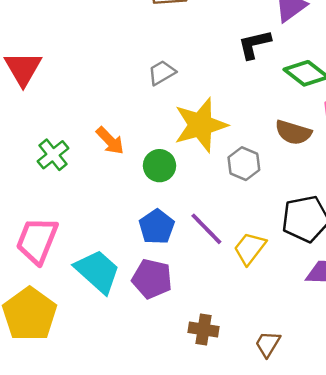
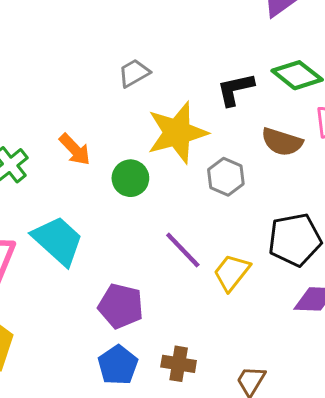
black L-shape: (254, 44) -> (235, 89), moved
blue pentagon: (157, 227) -> (118, 365), moved
cyan trapezoid: (98, 271) -> (58, 241), moved

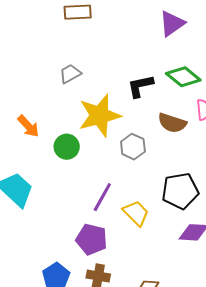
purple line: (183, 250) -> (102, 197), turned 72
yellow trapezoid: (232, 272) -> (136, 213), turned 96
purple pentagon: (121, 306) -> (92, 239), moved

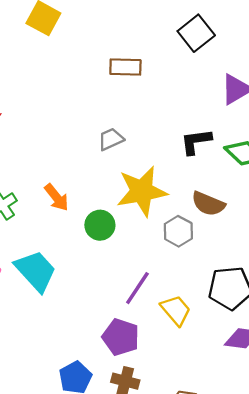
black L-shape: (140, 86) -> (196, 141), moved
brown semicircle: (172, 123) -> (208, 204), moved

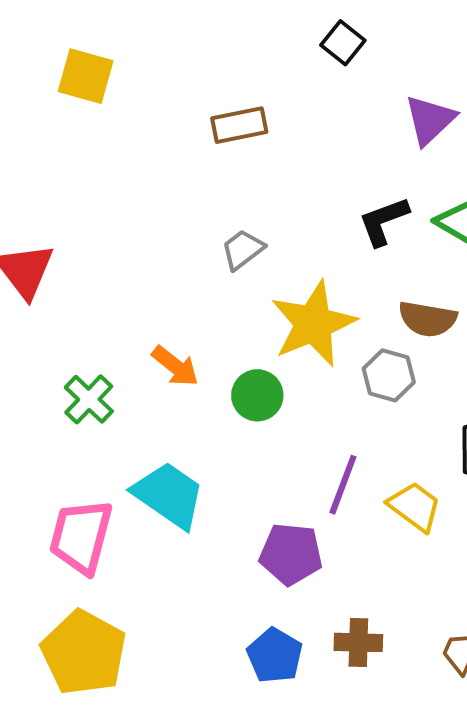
black square: (196, 33) -> (343, 43), size x0.7
purple pentagon: (121, 337) -> (291, 554), moved

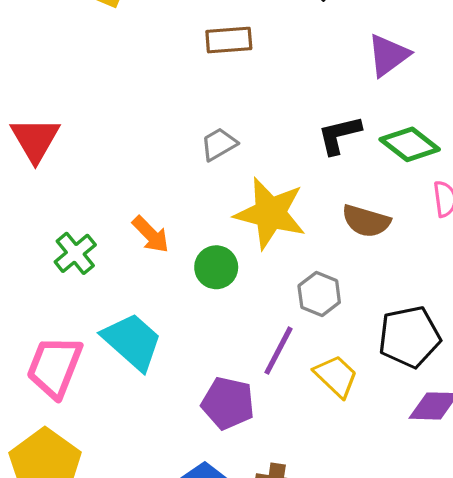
yellow star: (313, 324) -> (270, 213), turned 30
gray hexagon: (389, 375) -> (319, 294), moved

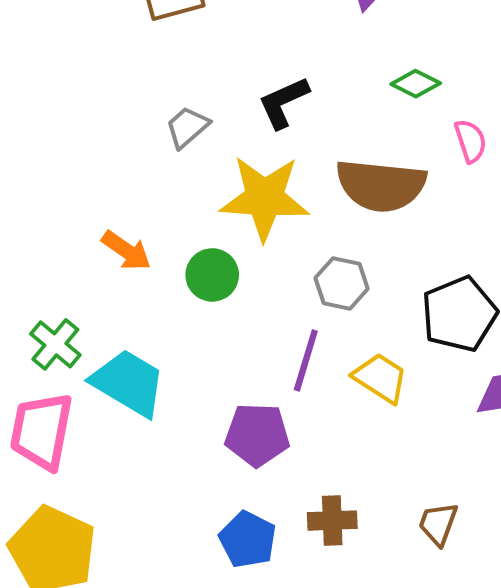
black L-shape: (339, 135) -> (284, 102), moved
green diamond: (410, 144) -> (416, 84), size x0.7
brown semicircle: (366, 221) -> (381, 185), size x1.5
green cross: (75, 253) -> (55, 344), moved

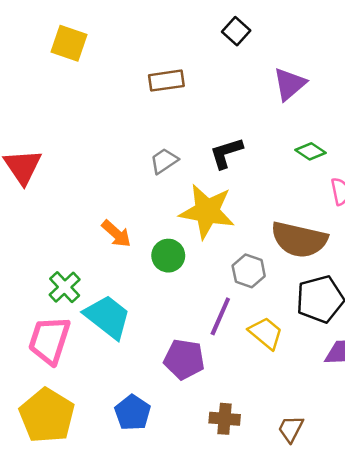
brown semicircle: (381, 185) -> (299, 240), moved
blue pentagon: (248, 540) -> (133, 413), moved

